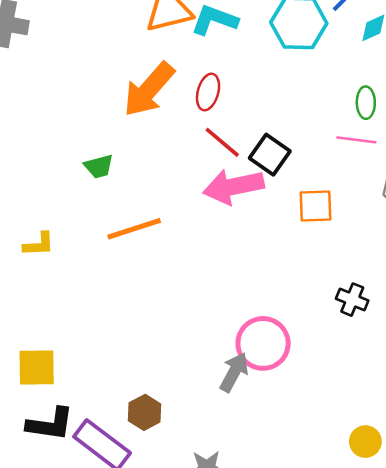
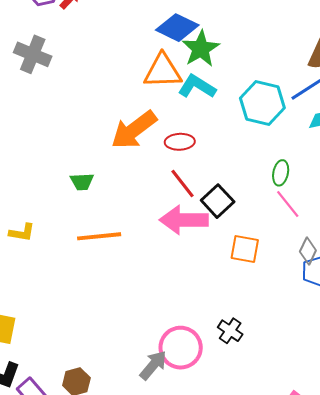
red ellipse: (208, 92) -> (180, 142), turned 60
green ellipse: (366, 103) -> (281, 173), moved
pink line: (356, 140) -> (288, 204), turned 32
black cross: (352, 300) -> (230, 331), moved

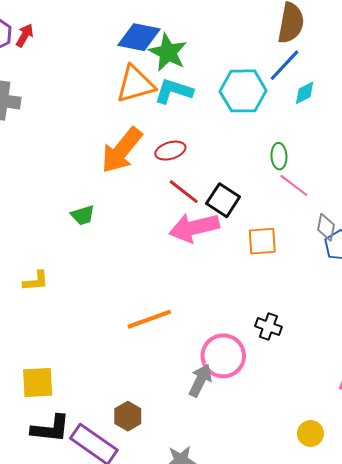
orange line: (99, 236) -> (149, 319), moved

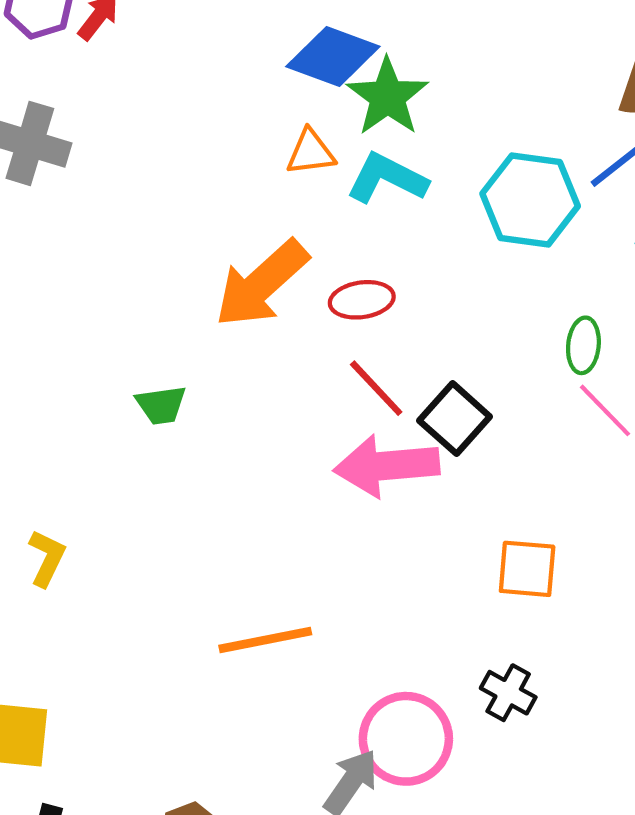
orange triangle: (135, 84) -> (311, 152), size x0.6
orange square: (262, 241) -> (527, 569), moved
yellow L-shape: (36, 281) -> (47, 558), moved, turned -68

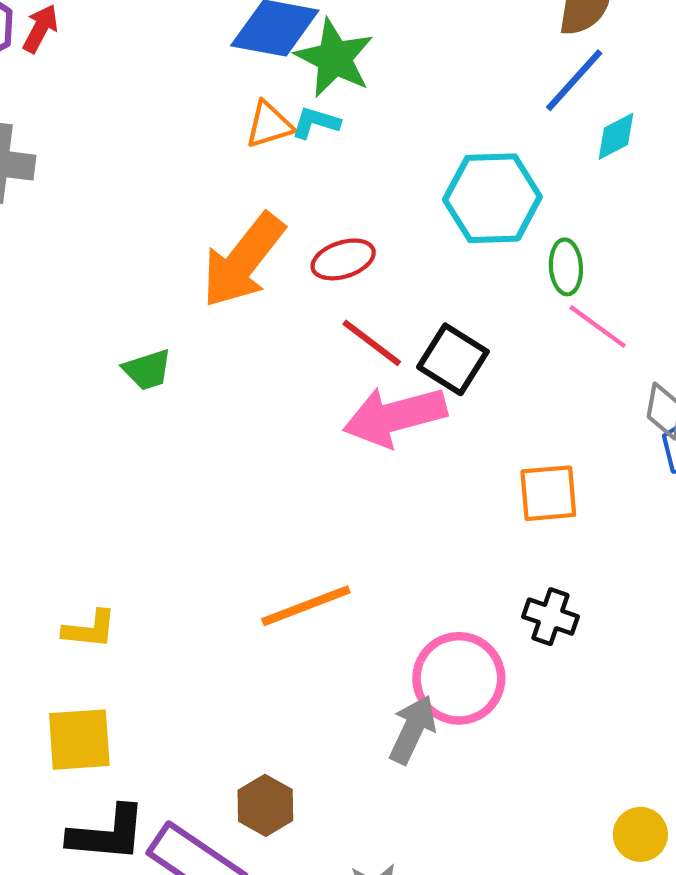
cyan L-shape: (387, 178) -> (316, 123), moved, size x0.6
cyan hexagon: (530, 200) -> (492, 198), moved
green trapezoid: (161, 405) -> (147, 370), moved
yellow L-shape: (47, 558) -> (90, 629), moved, turned 80

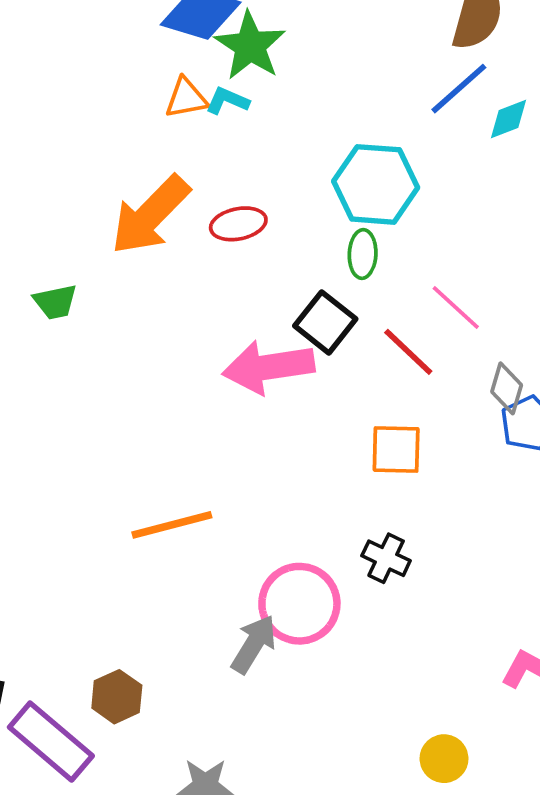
cyan diamond: (616, 136) -> (508, 119), moved
green ellipse: (566, 267) -> (363, 254), moved
red line: (372, 343) -> (408, 352), moved

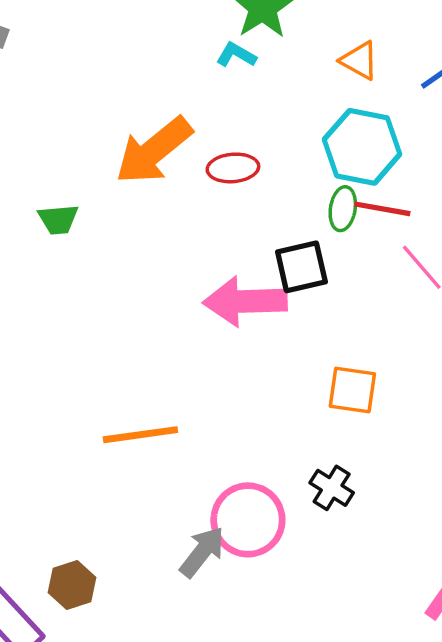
orange triangle: (186, 98) -> (359, 61), moved, turned 33
black square: (325, 322) -> (301, 267), turned 32
red line: (408, 352) -> (382, 209), moved, turned -40

